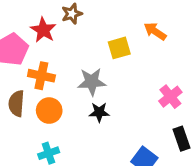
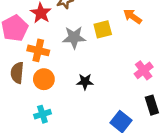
gray star: (92, 82) -> (74, 37), moved

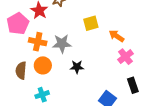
orange arrow: (132, 16) -> (117, 36), moved
gray star: (74, 37) -> (62, 44), moved
brown semicircle: (17, 73) -> (21, 71), moved

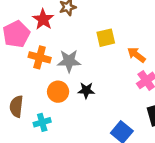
orange circle: (43, 65) -> (58, 92), moved
brown semicircle: (21, 71) -> (16, 106), moved

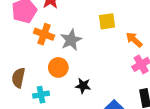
gray star: (69, 61) -> (71, 40), turned -30
black star: (86, 90) -> (83, 86), moved

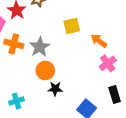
orange circle: (58, 67) -> (45, 70), moved

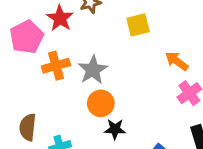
yellow square: (72, 26) -> (138, 25), moved
orange cross: (14, 44) -> (56, 66), turned -30

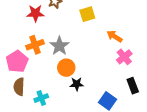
red star: (60, 18) -> (35, 13), turned -30
pink pentagon: (27, 37) -> (17, 61), moved

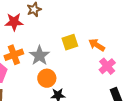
yellow square: (87, 14) -> (70, 42), moved

